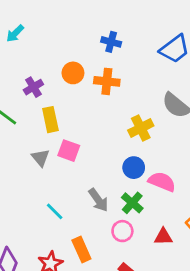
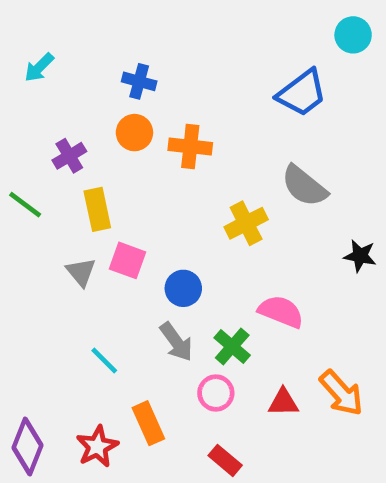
blue cross: (111, 42) -> (139, 81), moved
blue circle: (134, 168) -> (183, 288), moved

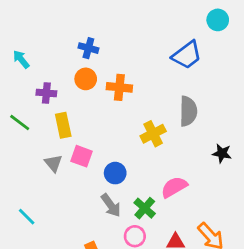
cyan arrow: (39, 67) -> (21, 59), moved, turned 96
purple cross: (69, 156) -> (46, 93), turned 36
gray semicircle: (304, 186) -> (188, 111), turned -128
pink semicircle: (281, 312) -> (174, 187), turned -52
cyan line: (104, 360) -> (27, 217), moved

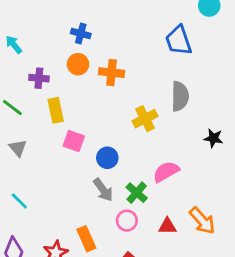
blue trapezoid: (187, 55) -> (179, 40), turned 108
gray triangle: (53, 163) -> (18, 148), moved

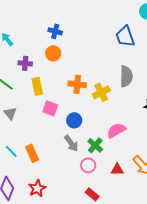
orange cross: (111, 73) -> (77, 84), moved
orange rectangle: (86, 239) -> (32, 153), moved

